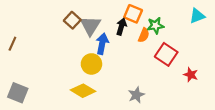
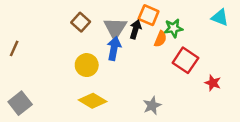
cyan triangle: (197, 16) -> (220, 17), turned 42
gray triangle: (90, 26) -> (115, 28), moved
yellow circle: (91, 64) -> (87, 65), moved
gray square: (18, 93) -> (20, 103), turned 30

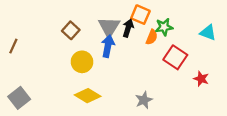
cyan triangle: (220, 17) -> (208, 33), moved
brown square: (81, 22) -> (71, 30), moved

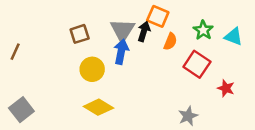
green star: (164, 27) -> (203, 30), moved, turned -30
brown square: (71, 30) -> (80, 34), turned 30
gray star: (144, 100) -> (188, 116), moved

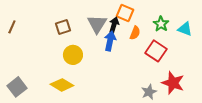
brown line: (15, 52) -> (12, 27), moved
blue arrow: (121, 52) -> (110, 41), moved
red star: (226, 88) -> (173, 83), moved, size x1.6
yellow diamond: (98, 107) -> (62, 85), moved

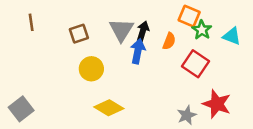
orange square: (125, 13) -> (189, 16), moved
brown line: (12, 27) -> (31, 22), moved, turned -32
yellow diamond: (62, 85) -> (109, 108), moved

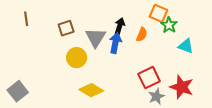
gray triangle: (121, 30) -> (95, 38), moved
cyan triangle: (232, 36) -> (186, 46), moved
red square: (195, 64) -> (149, 78), moved, turned 30

